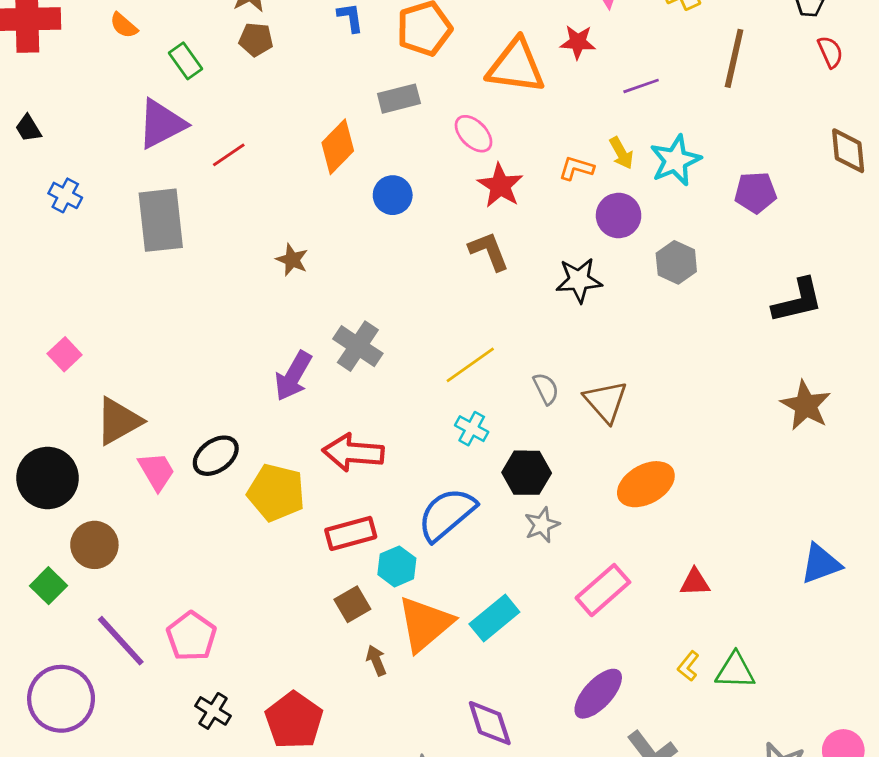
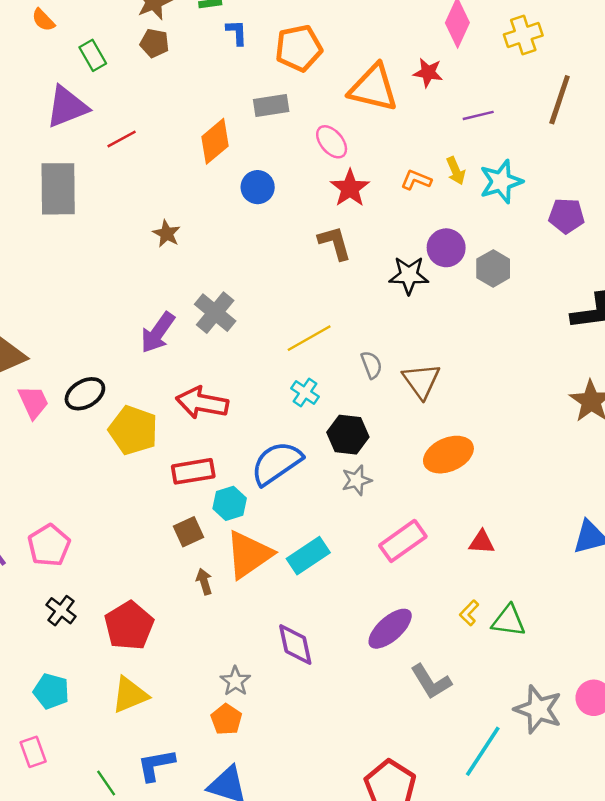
purple circle: (619, 215) -> (446, 248), moved

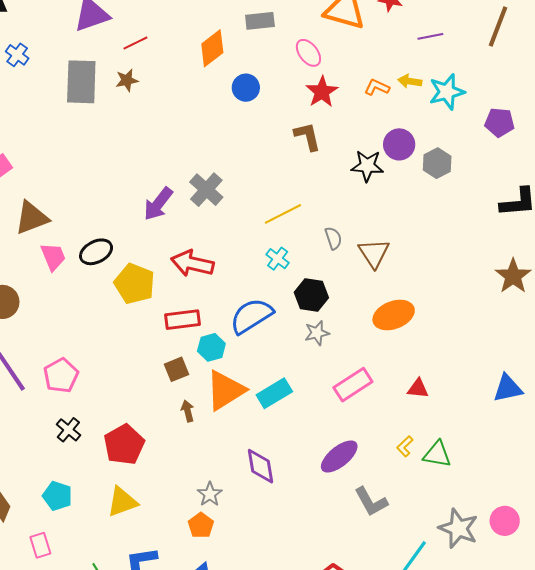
yellow arrow: (456, 171) -> (410, 81), turned 120
brown star: (167, 234) -> (127, 80), moved, turned 30

